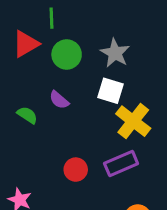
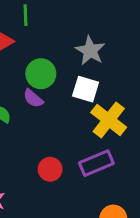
green circle: (67, 54) -> (41, 74), moved

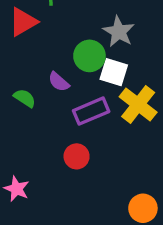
green circle: (41, 74) -> (89, 56), moved
purple rectangle: (96, 163) -> (91, 111), moved

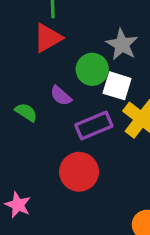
red triangle: (23, 22) -> (48, 38), moved
red circle: (77, 156) -> (79, 172), size x1.5

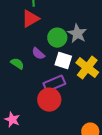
gray star: (122, 45) -> (77, 34), moved
white square: (117, 86) -> (63, 61), moved
purple rectangle: (94, 125) -> (54, 84), moved

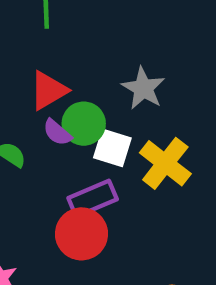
red triangle: (30, 19) -> (48, 90), moved
green circle: (57, 38) -> (84, 124), moved

